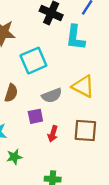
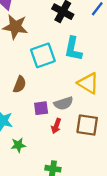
cyan L-shape: (75, 38) -> (73, 49), moved
gray semicircle: (52, 95) -> (63, 103), moved

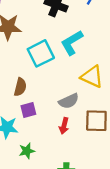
cyan L-shape: (73, 49) -> (72, 43), turned 55
purple square: (41, 108) -> (28, 110), moved

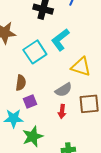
green star: (27, 151) -> (33, 136), size x1.5

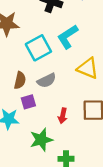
gray semicircle: (64, 90) -> (47, 80), moved
green star: (33, 136) -> (41, 140), moved

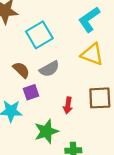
cyan L-shape: (68, 37) -> (89, 19), moved
brown semicircle: (20, 80) -> (21, 70), turned -56

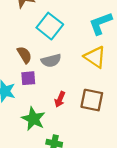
cyan square: (39, 35) -> (50, 26), turned -35
green star: (46, 131) -> (33, 119), turned 30

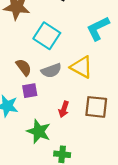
yellow triangle: (95, 57) -> (82, 67), moved

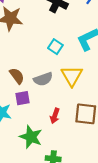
cyan square: (47, 36) -> (55, 47), moved, size x0.6
yellow triangle: (82, 67) -> (72, 76), turned 30

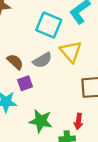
cyan square: (55, 47) -> (49, 25), size x1.6
red arrow: (55, 116) -> (78, 121), moved

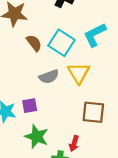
brown semicircle: (15, 62) -> (34, 43), moved
purple square: (25, 83) -> (30, 106), moved

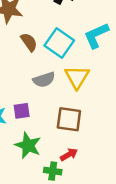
brown square: (93, 112) -> (69, 119), moved
red arrow: (74, 144) -> (69, 155), turned -140

